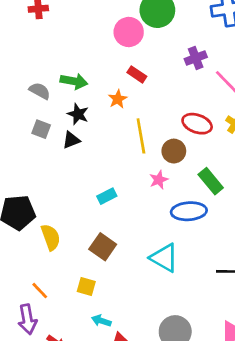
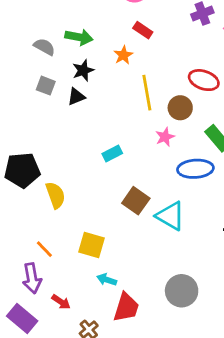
black star: (78, 114) -> (83, 70), turned 30
brown square: (103, 247) -> (136, 201), moved
yellow square: (86, 286) -> (91, 245), size x1.4

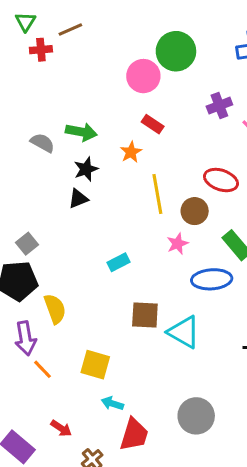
gray square: (46, 86) -> (27, 244), moved, turned 30
brown square: (136, 201) -> (145, 315), turned -32
purple arrow: (32, 278) -> (25, 338), moved

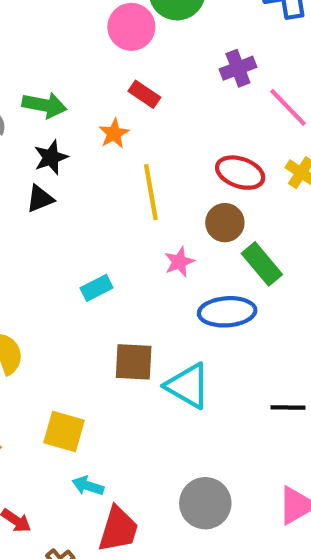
brown circle: (195, 211) -> (225, 223), moved

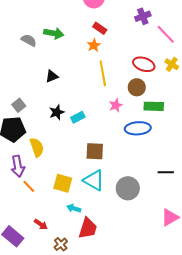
orange star: (114, 133) -> (94, 45), moved
black star: (51, 157) -> (57, 112), moved
green rectangle: (262, 264) -> (154, 106), turned -48
cyan triangle: (188, 386) -> (94, 180), moved
gray circle: (205, 503) -> (128, 188), moved

